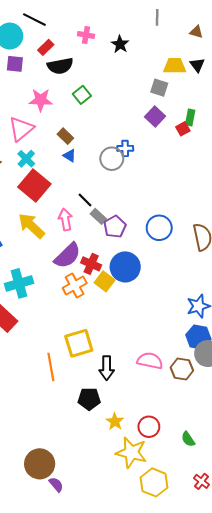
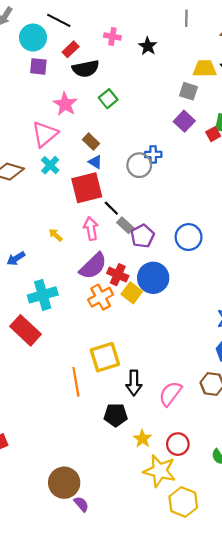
pink star: (41, 100) -> (65, 104), turned 30
red square: (34, 186) -> (87, 188), moved, turned 36
yellow arrow: (31, 226) -> (56, 235), size x0.5
pink semicircle: (150, 361) -> (170, 394), moved, turned -65

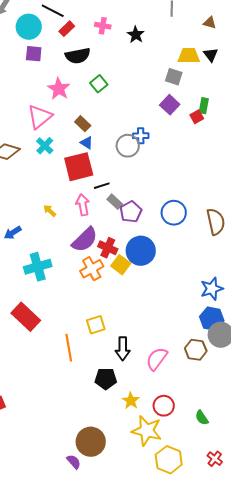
red rectangle: (71, 49) -> (67, 29), moved
black line: (111, 208) -> (102, 186), turned -63
red rectangle: (26, 330) -> (26, 317), moved
yellow square: (105, 357) -> (96, 325), size x0.7
brown circle: (64, 483) -> (91, 442), moved

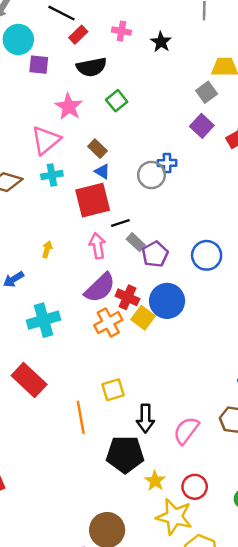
cyan circle: (29, 27) -> (18, 39), moved
gray square: (174, 77) -> (207, 92), turned 36
cyan cross: (45, 146) -> (52, 175), turned 36
yellow arrow: (50, 211) -> (47, 249), moved, turned 64
black pentagon: (106, 379) -> (125, 454), size x1.4

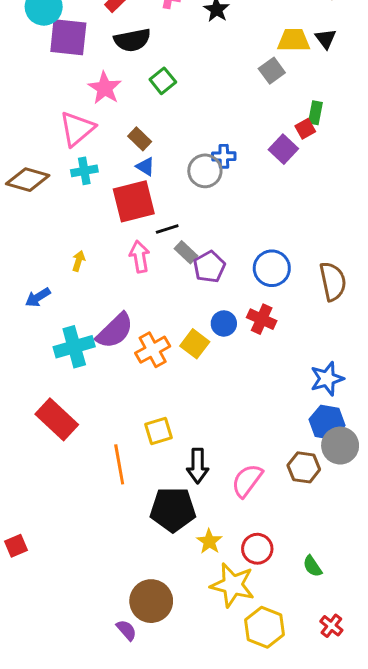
purple square: (39, 65) -> (68, 37), size x1.6
purple square: (202, 126) -> (283, 149), moved
purple semicircle: (100, 288) -> (115, 331), moved
red cross: (127, 297) -> (262, 319), moved
blue circle: (167, 301) -> (224, 323), size x0.6

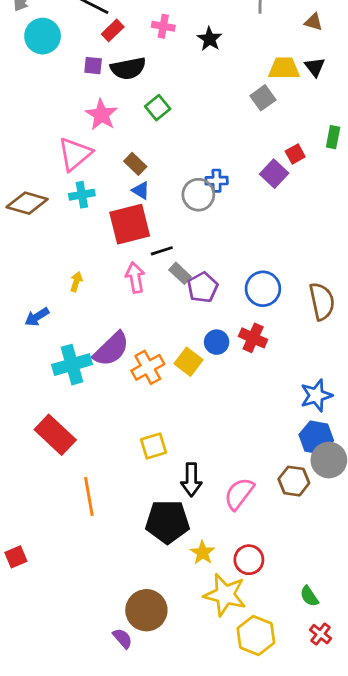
purple square: (68, 37) -> (93, 66), moved, size x0.5
green rectangle: (315, 113) -> (333, 137), moved
orange line: (119, 464) -> (89, 497), moved
green semicircle: (312, 566) -> (309, 596), moved

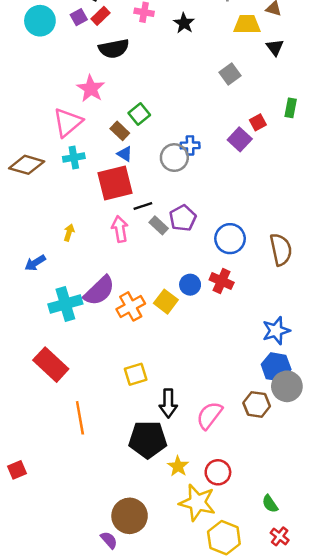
purple square: (93, 66) -> (79, 17), moved, turned -35
yellow trapezoid: (284, 68) -> (247, 24), moved
green square: (158, 108) -> (139, 114), moved
purple pentagon: (203, 287) -> (183, 218), moved

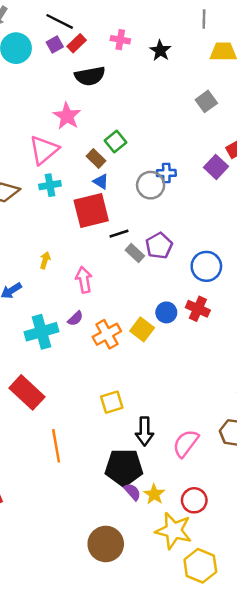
pink arrow: (120, 229) -> (84, 280), moved
purple semicircle: (99, 291) -> (75, 318), size x0.5
purple semicircle: (109, 540) -> (132, 492), moved

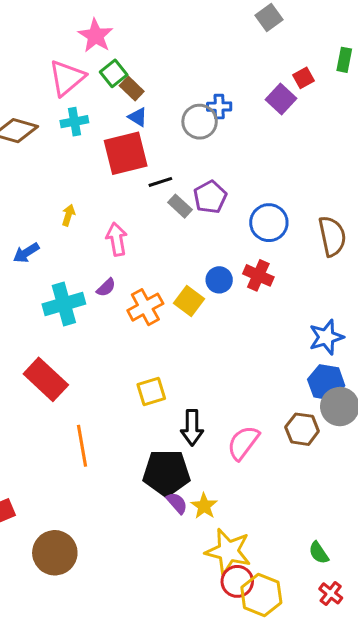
green square: (115, 141) -> (114, 73), moved
red circle: (194, 500) -> (237, 581), moved
brown circle: (106, 544) -> (55, 553), moved

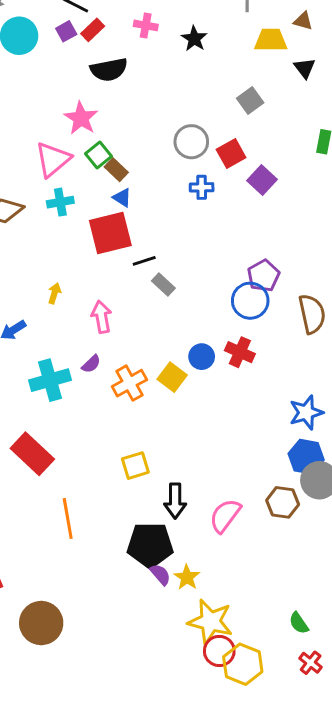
red square: (304, 78) -> (231, 153), moved, size x1.4
gray circle: (200, 122) -> (191, 142), moved
purple pentagon: (210, 197) -> (263, 276), moved

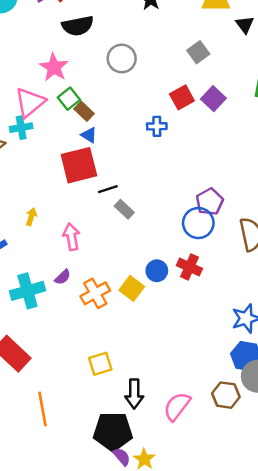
gray circle: (191, 142) -> (122, 58), moved
purple square: (262, 180) -> (213, 99), moved
cyan cross: (60, 202) -> (21, 128), moved

